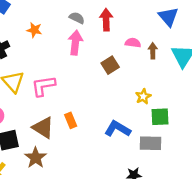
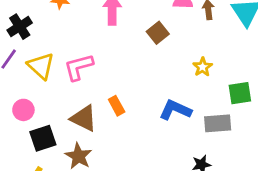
green square: (160, 117) -> (240, 93), moved

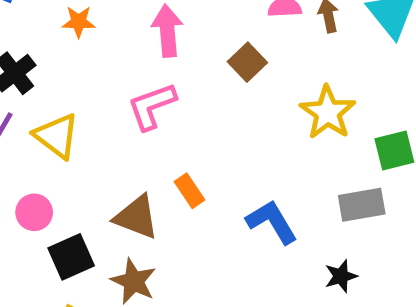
pink L-shape: (79, 67) -> (152, 106), moved
yellow star: (203, 67) -> (328, 112), size x1.6
blue L-shape: (175, 110) -> (272, 222), moved, turned 40

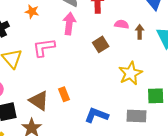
pink L-shape: (152, 106) -> (44, 47), moved
blue L-shape: (272, 222) -> (96, 115), turned -50

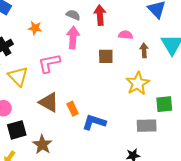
brown arrow: (140, 32) -> (144, 50), moved
brown square: (101, 44) -> (106, 56), turned 35
brown triangle: (39, 101) -> (49, 102), moved
blue L-shape: (96, 115) -> (94, 122), moved

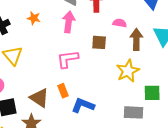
orange star: (35, 28) -> (34, 18), moved
brown arrow: (144, 50) -> (136, 39), size x1.5
pink L-shape: (49, 63) -> (68, 59), moved
brown triangle: (49, 102) -> (39, 98), moved

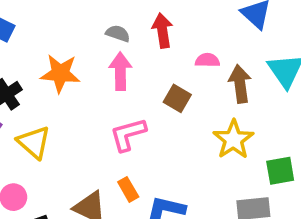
orange star: (34, 18) -> (60, 73), size x1.6
brown square: (99, 42) -> (177, 98), turned 35

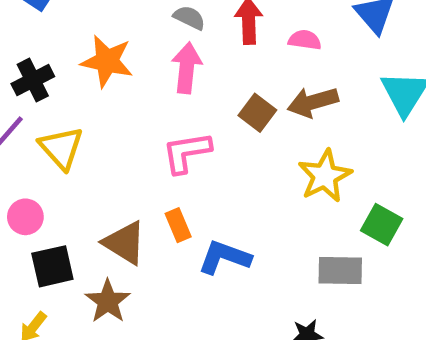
pink semicircle: (207, 60) -> (305, 40), moved
brown arrow: (240, 84) -> (313, 102), moved, turned -105
green square: (280, 171) -> (382, 225), turned 32

